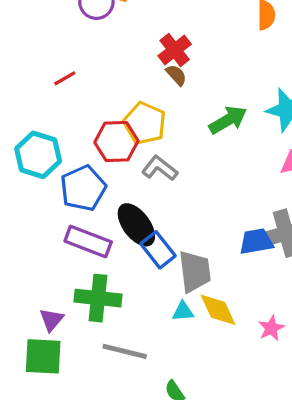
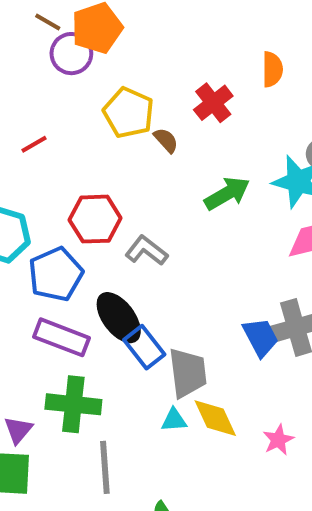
red cross: (175, 50) -> (213, 103), moved
yellow pentagon: (145, 123) -> (129, 113), moved
blue trapezoid: (256, 241) -> (261, 337), turned 72
gray line: (125, 351) -> (105, 467), turned 72

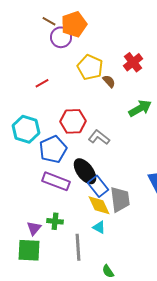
green cross: (73, 404) -> (55, 221), moved, size x0.6
yellow diamond: (215, 418) -> (99, 205), moved
cyan triangle: (174, 420) -> (99, 227), moved, turned 32

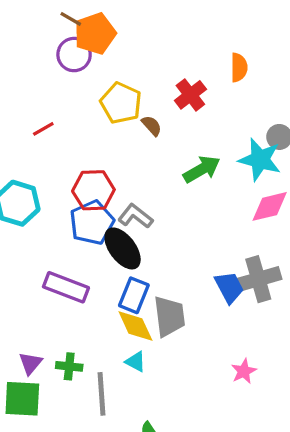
brown line: (49, 21) -> (71, 19), moved
blue pentagon: (53, 149) -> (92, 223), moved
black ellipse: (85, 171) -> (123, 248), moved
blue rectangle: (98, 186) -> (134, 295), turned 60
green cross: (55, 221) -> (69, 366), moved

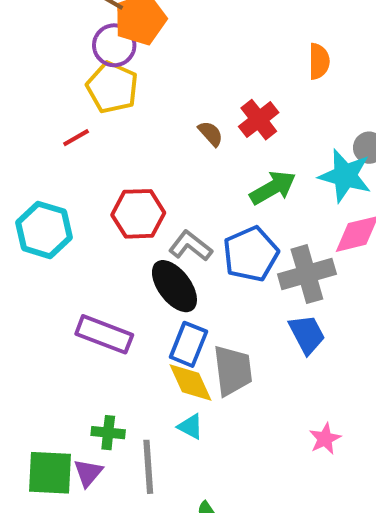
red cross: (190, 95) -> (259, 120), moved
yellow pentagon: (121, 103) -> (112, 87), moved
blue pentagon: (92, 223) -> (251, 254), moved
gray cross: (258, 279) -> (307, 274), moved
purple triangle: (30, 363) -> (88, 473), moved

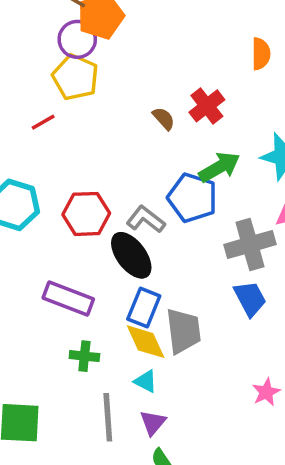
red hexagon: (138, 214) -> (86, 214), moved
blue pentagon: (251, 254) -> (192, 198), moved, turned -30
green cross: (108, 433) -> (84, 356), moved
purple triangle: (88, 473) -> (153, 423), moved

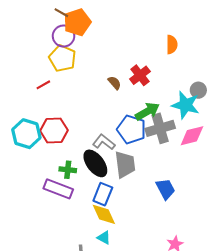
red hexagon: (86, 214) -> (54, 130), moved
gray cross: (250, 245) -> (160, 128), moved
gray trapezoid: (183, 331) -> (125, 164), moved
green cross: (84, 356) -> (68, 170), moved

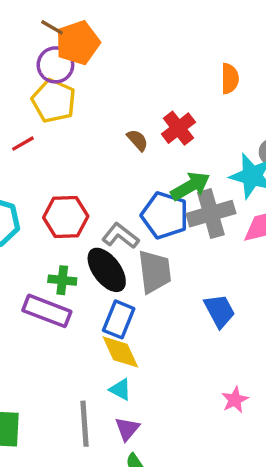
red hexagon: (54, 130) -> (66, 217), moved

